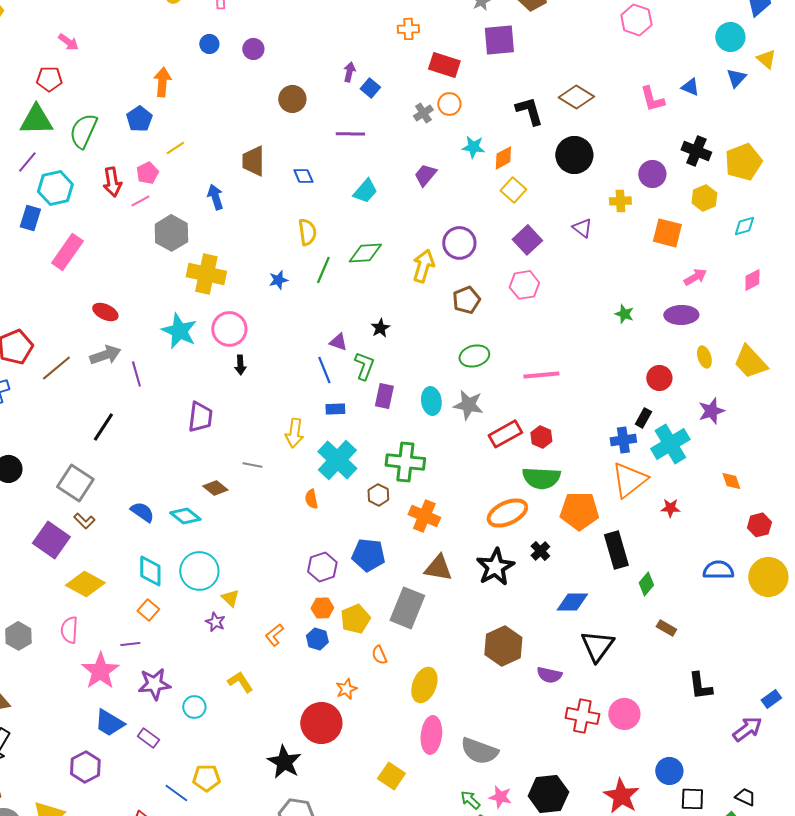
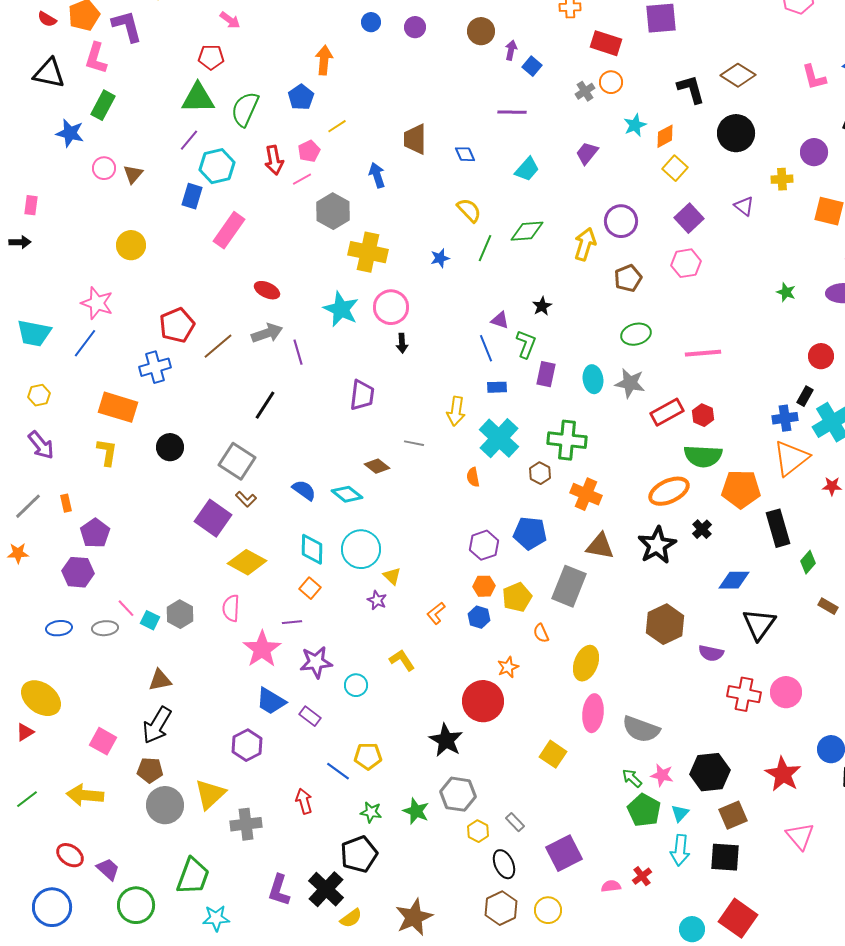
brown circle: (292, 99) -> (481, 31), moved
cyan star: (473, 147) -> (635, 125), turned -30
yellow semicircle: (307, 232) -> (469, 210), turned -36

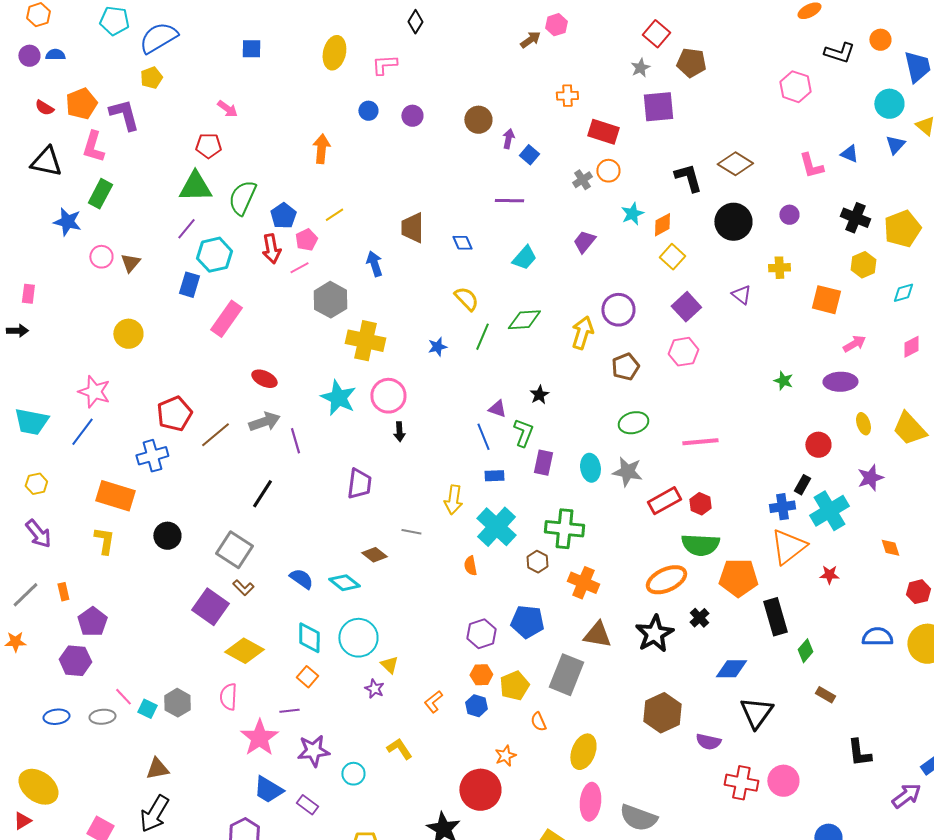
blue pentagon: (301, 97) -> (283, 216), moved
purple circle: (814, 152) -> (789, 215), moved, size x0.7

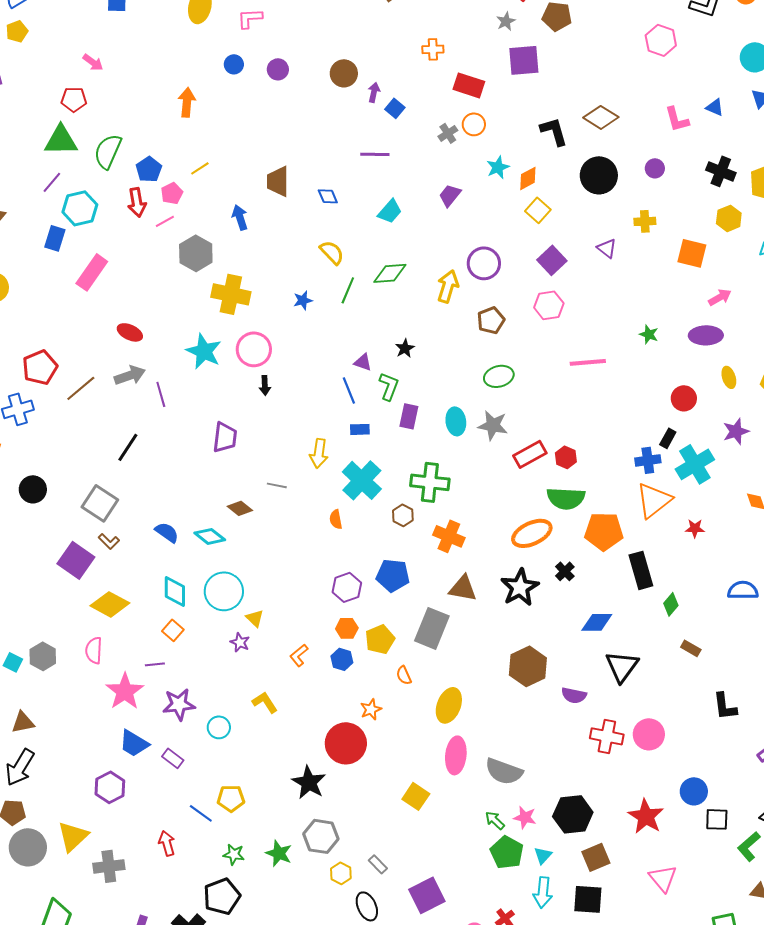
pink line: (700, 442) -> (588, 362), moved

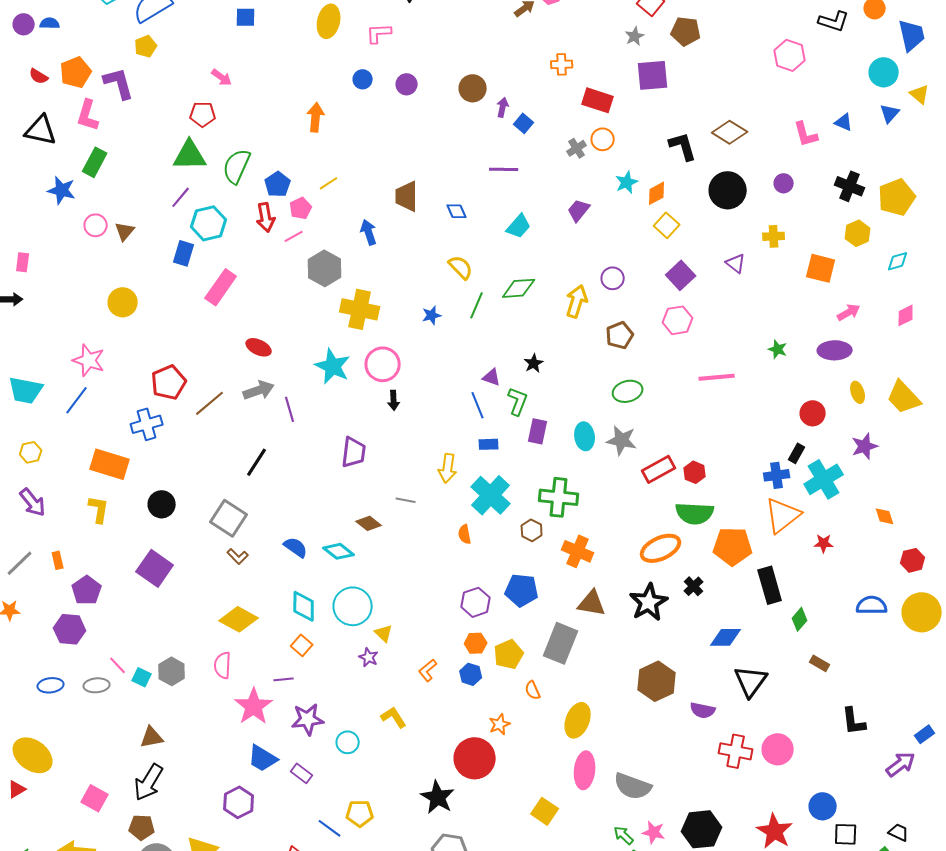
purple circle: (484, 263) -> (613, 278), size x0.7
purple square: (76, 560) -> (155, 568), moved

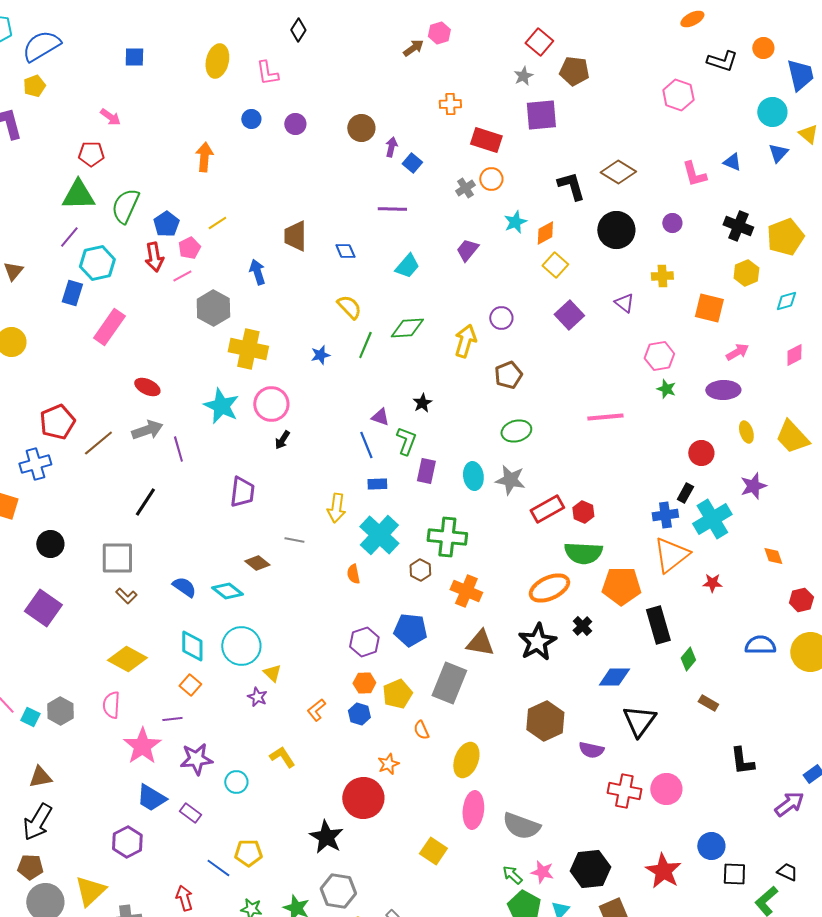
pink L-shape: (379, 33) -> (267, 73), turned -96
pink hexagon: (678, 320) -> (659, 356), moved
black arrow: (394, 400) -> (282, 440), turned 36
gray square: (229, 518) -> (117, 558), turned -33

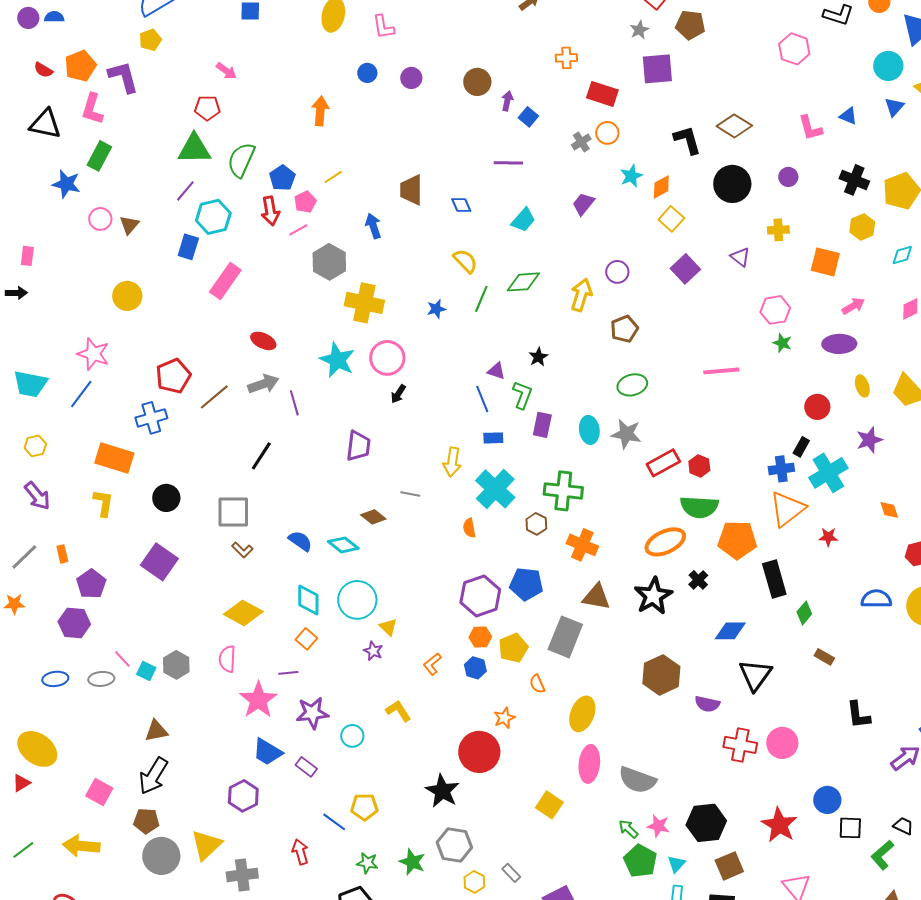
purple hexagon: (364, 642) -> (480, 596), size x1.4

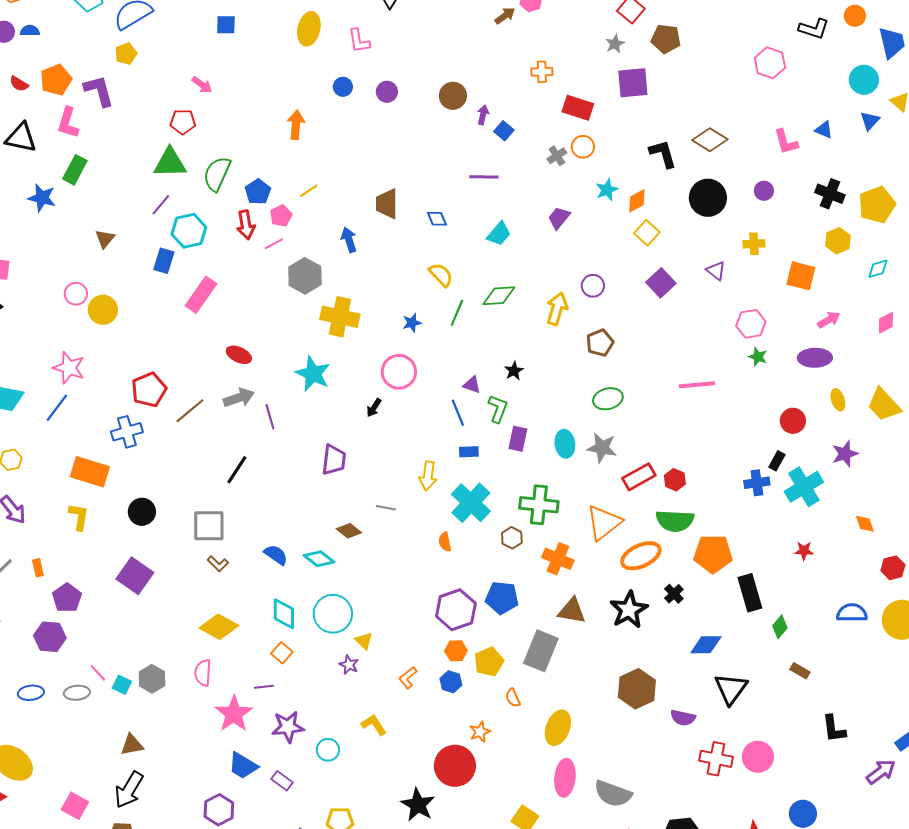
pink circle: (100, 219) -> (76, 294), moved
pink circle: (387, 358) -> (399, 372), moved
orange triangle: (787, 509) -> (604, 523), moved

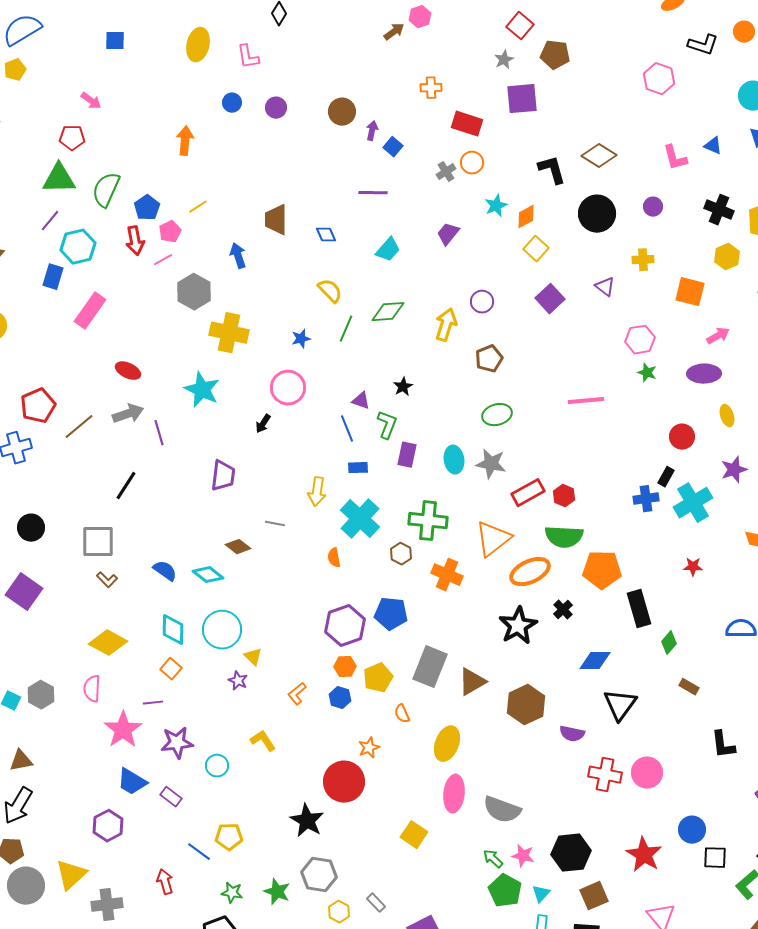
brown triangle: (572, 611) -> (472, 682), moved, turned -40

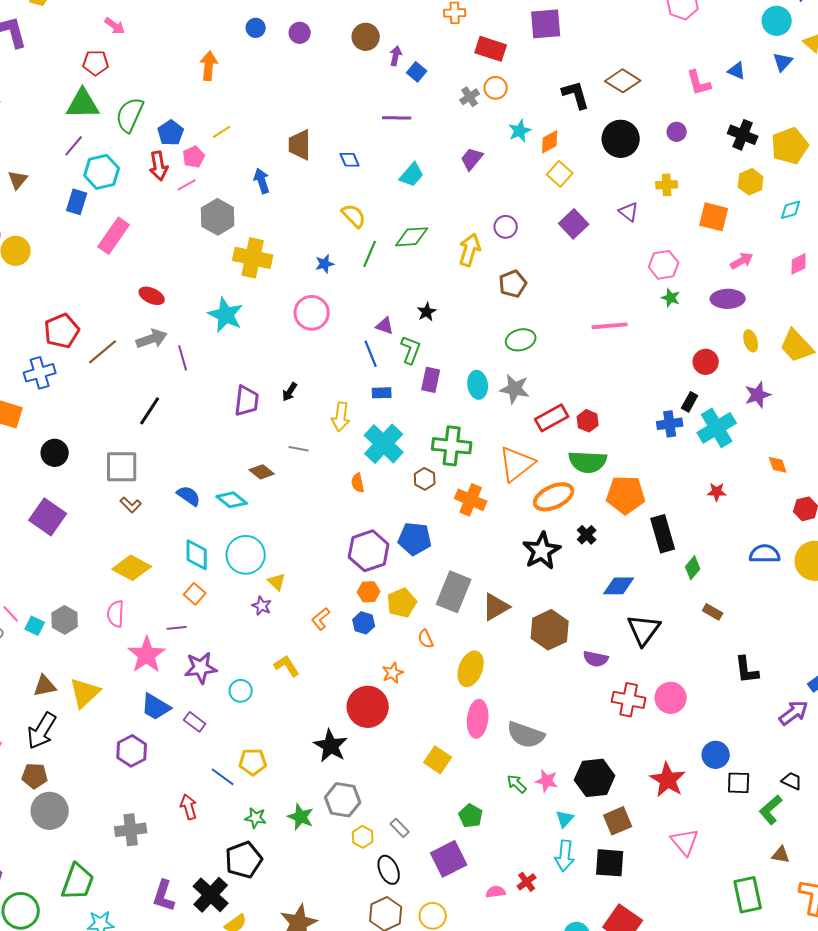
black arrow: (263, 424) -> (290, 392), moved
yellow triangle: (71, 875) -> (85, 693), moved
green pentagon: (505, 891) -> (471, 816), moved, size x0.7

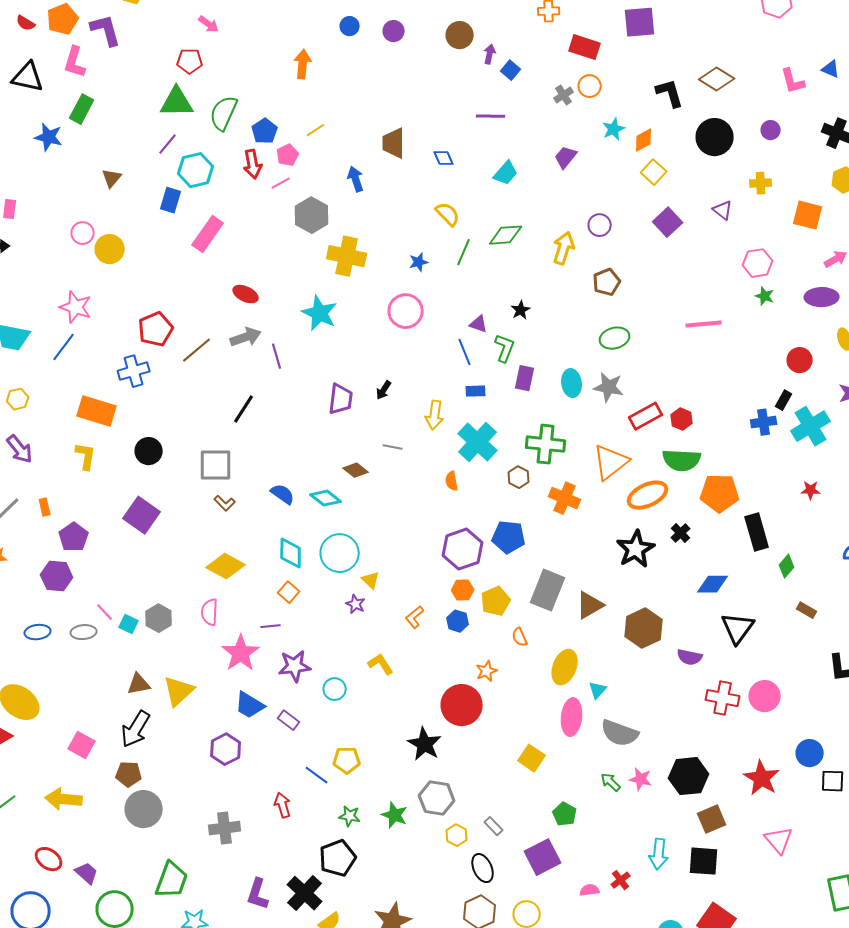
cyan triangle: (565, 819) -> (598, 690), moved

